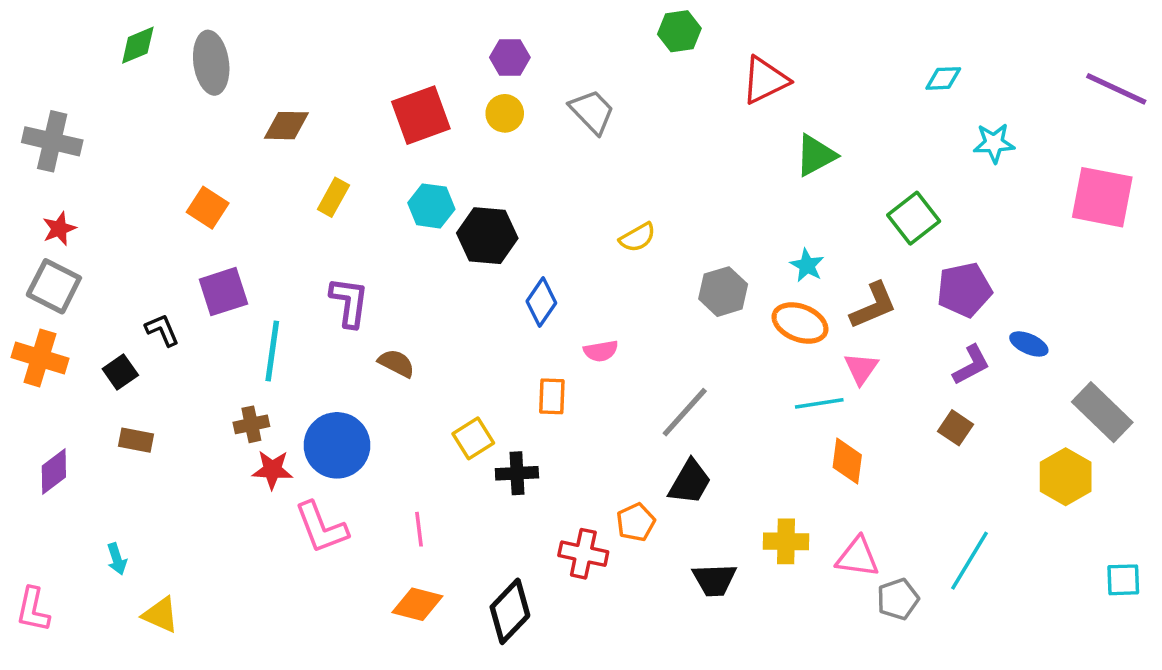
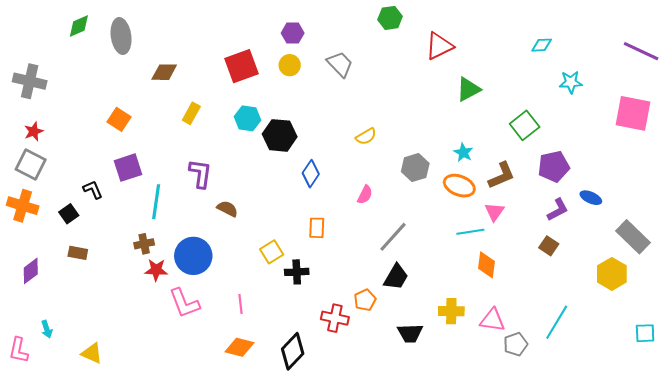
pink semicircle: (601, 351) -> (365, 195), moved, turned -54
cyan arrow: (117, 559) -> (47, 329), moved

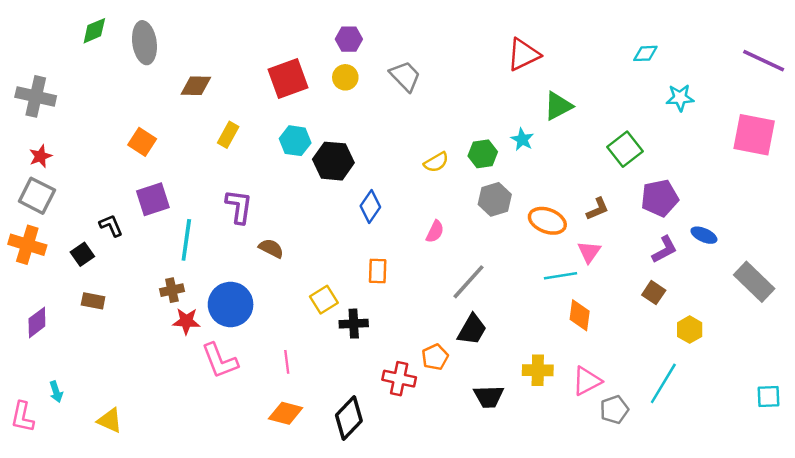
green hexagon: (390, 18) -> (483, 154), moved
cyan star: (463, 152) -> (522, 140), moved
brown L-shape: (501, 176) -> (598, 209), size x0.7
yellow hexagon: (612, 274) -> (690, 330), moved, size x0.7
pink triangle: (492, 320) -> (587, 381), turned -36

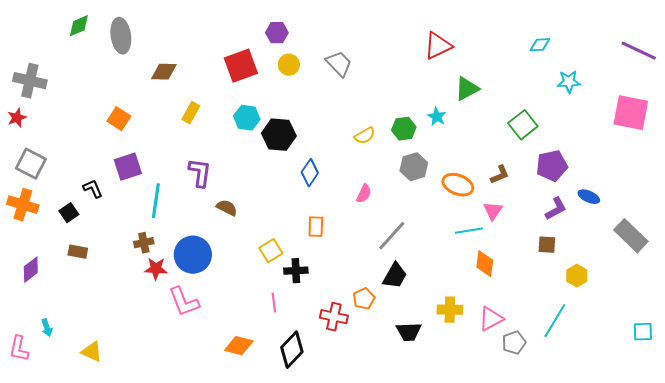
purple hexagon: (349, 39) -> (277, 33), moved
red star: (40, 156) -> (17, 118), moved
brown square: (654, 293) -> (547, 245), turned -30
pink line: (287, 362) -> (274, 303), moved

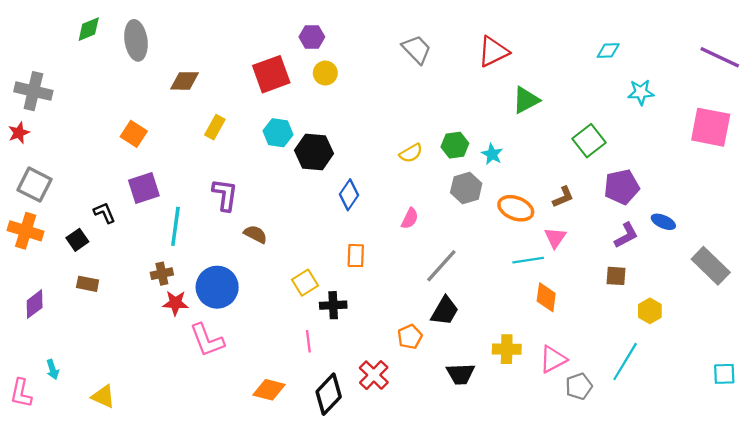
gray trapezoid: (339, 64) -> (417, 49), moved
cyan star: (437, 117) -> (492, 154), moved
red cross: (334, 317) -> (374, 375), moved, turned 32

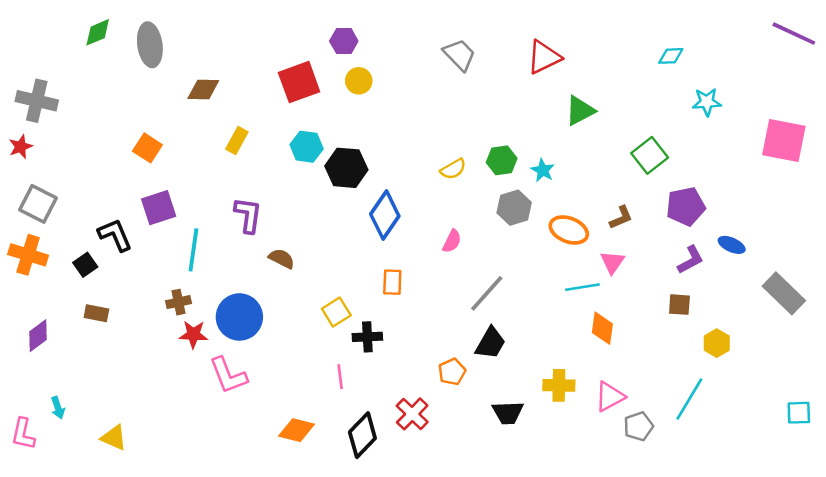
purple line: (720, 57) -> (794, 34), moved
blue diamond: (349, 195) -> (385, 215), size x1.4
black L-shape: (104, 213) -> (115, 235), size x1.4

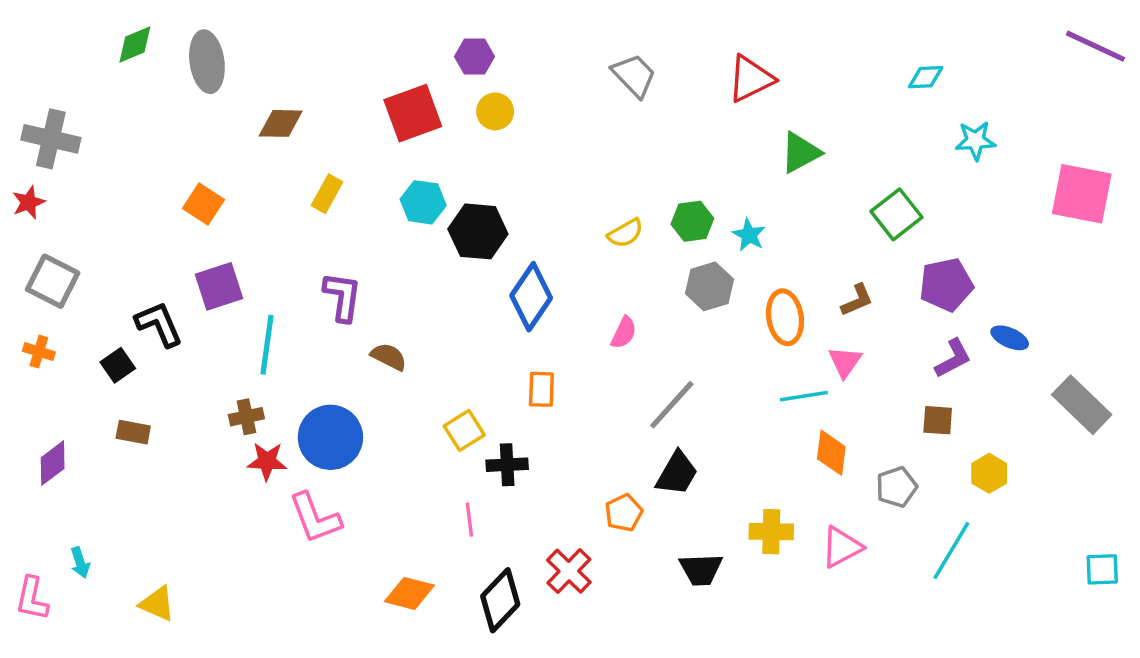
orange ellipse: (569, 230) -> (785, 317), turned 60
orange cross: (28, 255) -> (39, 352), size x0.6
gray pentagon: (638, 426) -> (896, 487), moved

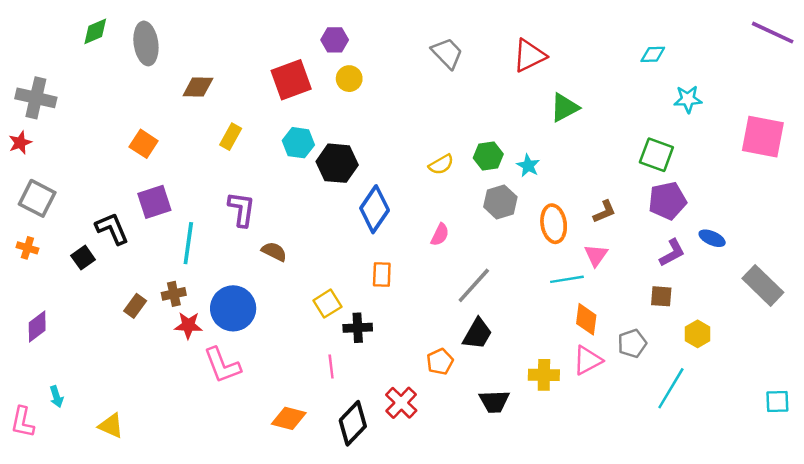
green square: (896, 214) -> (656, 155), moved, turned -32
brown rectangle: (133, 432) -> (135, 306), moved, turned -65
pink triangle: (842, 547) -> (587, 360), moved

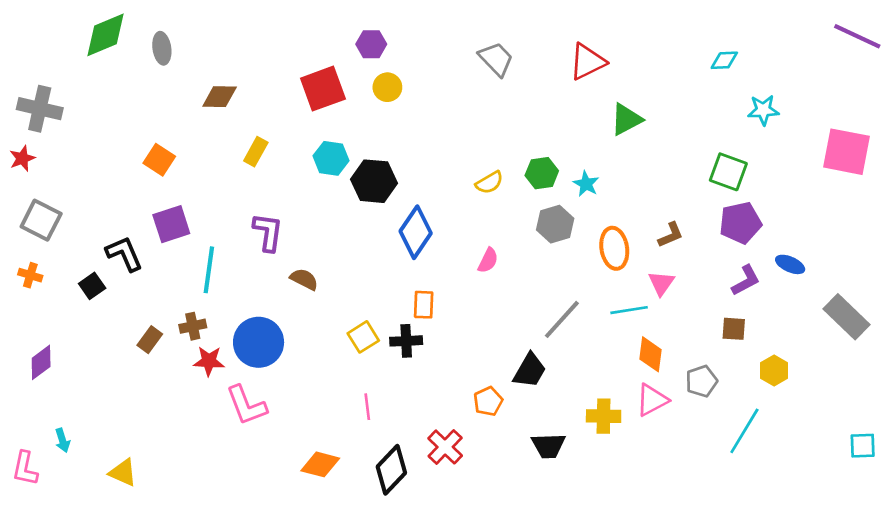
green diamond: (95, 31) -> (105, 35), size x1.5
gray ellipse: (146, 43) -> (162, 48), size x0.7
gray line: (474, 285) -> (562, 319), moved
black cross: (358, 328) -> (406, 341), moved

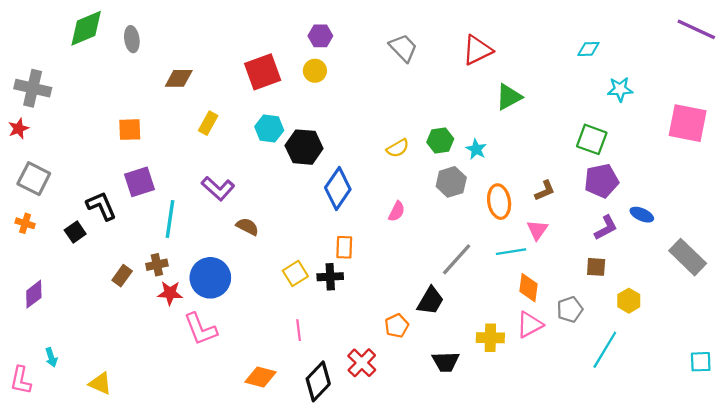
purple hexagon: (371, 44) -> (320, 36), moved
orange square: (159, 160) -> (130, 130), turned -35
purple L-shape: (268, 232) -> (218, 188), turned 124

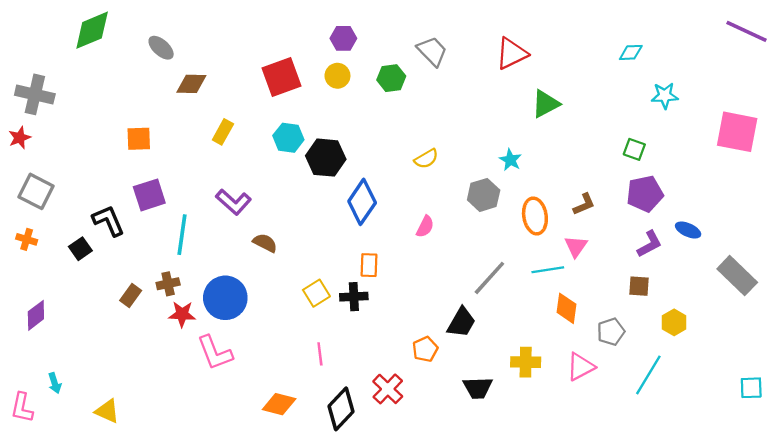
gray ellipse: (132, 39) -> (161, 48), moved, turned -40
green square: (592, 139) -> (634, 149), size x0.7
green hexagon: (440, 141) -> (391, 78), moved
pink triangle: (530, 325) -> (581, 367), moved

